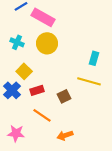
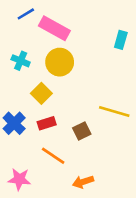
cyan rectangle: (94, 58) -> (121, 40), moved
yellow square: (24, 71) -> (41, 93), moved

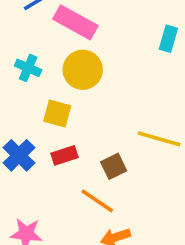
yellow square: (41, 93) -> (57, 113), turned -30
orange line: (53, 156) -> (97, 201), moved

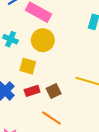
brown square: (114, 166) -> (54, 91), moved

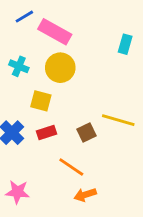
brown square: (54, 91) -> (86, 133), moved

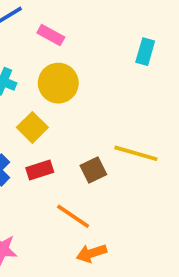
pink rectangle: (55, 32) -> (51, 35), size x0.6
yellow square: (41, 101) -> (32, 127), turned 30

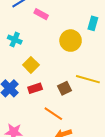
yellow circle: (58, 83) -> (71, 41), moved

